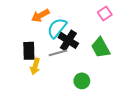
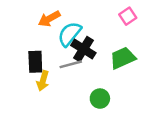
green trapezoid: (101, 48) -> (123, 58), turned 95

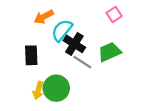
gray line: (71, 64) -> (82, 62), moved, turned 48
yellow arrow: (43, 81) -> (38, 90), moved
green circle: (100, 99) -> (56, 88), moved, size x1.5

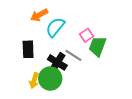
pink square: (114, 15) -> (86, 35), moved
black cross: (74, 44) -> (57, 62), moved
green trapezoid: (110, 52) -> (98, 46), turned -45

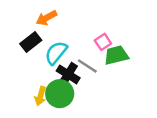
cyan semicircle: (55, 27) -> (56, 53), moved
green trapezoid: (98, 46) -> (116, 55), turned 55
black rectangle: (28, 49) -> (31, 42), moved, turned 54

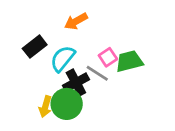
orange arrow: (46, 18) -> (76, 21), moved
pink square: (103, 42) -> (108, 57), moved
black cross: (68, 74) -> (76, 83), turned 30

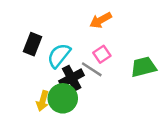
orange arrow: (76, 21) -> (101, 20), moved
black rectangle: (35, 47) -> (32, 44), turned -30
green trapezoid: (129, 61) -> (143, 67), moved

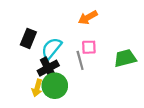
pink square: (102, 54) -> (89, 47), turned 32
gray line: (92, 69) -> (80, 60), turned 42
black cross: (72, 78) -> (48, 68), moved

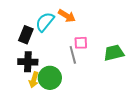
orange arrow: (88, 18) -> (67, 16), moved, turned -120
cyan semicircle: (51, 48) -> (45, 22), moved
black cross: (48, 68) -> (28, 62), moved, turned 30

